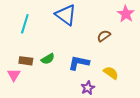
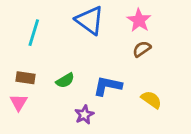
pink star: (126, 14) -> (139, 20), moved
brown rectangle: (26, 61) -> (26, 78), moved
purple star: (88, 88) -> (84, 115), moved

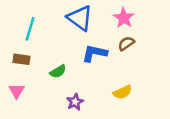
brown rectangle: (26, 78) -> (21, 59), moved
blue L-shape: (108, 86) -> (95, 53), moved
yellow semicircle: (151, 100) -> (123, 92), moved, turned 120

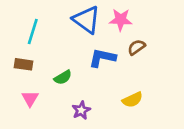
pink star: (124, 18) -> (121, 20), moved, turned -30
pink triangle: (17, 91) -> (30, 98), moved

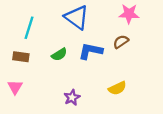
pink star: (121, 20) -> (129, 14), moved
green semicircle: (63, 77) -> (59, 54), moved
pink triangle: (30, 98) -> (15, 87), moved

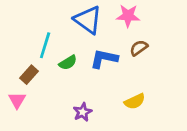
pink star: (129, 14) -> (128, 16), moved
cyan line: (29, 28) -> (45, 45), moved
brown rectangle: (21, 57) -> (29, 75), moved, turned -56

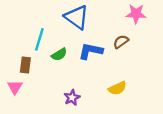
pink star: (128, 16) -> (136, 14), moved
brown rectangle: (29, 75) -> (25, 65), turned -35

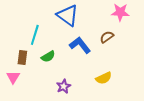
blue L-shape: (91, 51) -> (80, 45), turned 40
green semicircle: (59, 54) -> (48, 57), moved

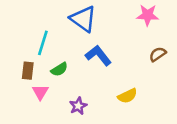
brown semicircle: (107, 37) -> (158, 54), moved
pink triangle: (13, 77) -> (40, 92), moved

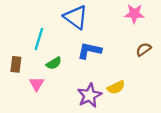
blue L-shape: (98, 55) -> (90, 51), turned -40
brown rectangle: (28, 71) -> (16, 64), moved
purple star: (78, 106) -> (90, 95), moved, size x1.5

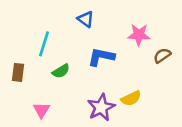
pink star: (134, 14) -> (139, 35), moved
blue triangle: (76, 17) -> (86, 19), size x0.6
pink triangle: (37, 84) -> (41, 110), moved

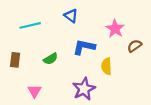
pink star: (139, 35) -> (115, 29), turned 30
cyan line: (44, 44) -> (30, 25), moved, turned 60
yellow semicircle: (131, 98) -> (107, 66), moved, turned 112

